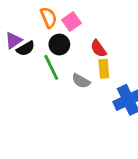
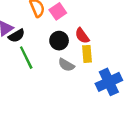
black circle: (59, 45) -> (59, 41), moved
green line: (51, 67) -> (26, 58), moved

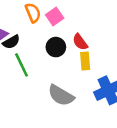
gray semicircle: (66, 65) -> (61, 95), moved, size x1.5

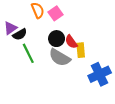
red semicircle: (80, 42) -> (71, 42), moved
gray semicircle: (61, 95) -> (60, 57), moved

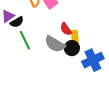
black circle: (57, 39) -> (72, 48), moved

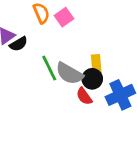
red semicircle: (66, 29) -> (84, 96), moved
green line: (25, 40) -> (49, 68), moved

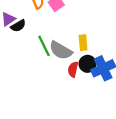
black circle: (92, 79) -> (88, 64), moved
red semicircle: (84, 96) -> (73, 69), turned 48

